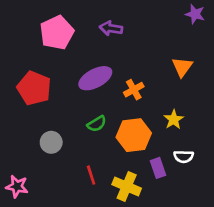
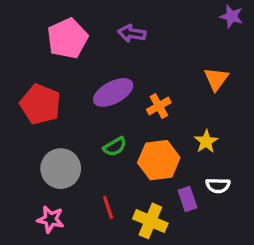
gray circle: (51, 142) -> (61, 169), size x1.5
pink star: (17, 186) -> (51, 219), moved

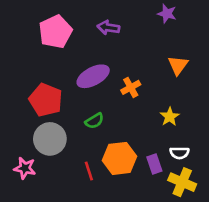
purple star: (231, 16) -> (167, 14), moved
red pentagon: (40, 104) -> (46, 100), moved
orange hexagon: (159, 160) -> (120, 158), moved
pink star: (51, 219) -> (25, 168), moved
yellow cross: (150, 221) -> (182, 182), moved

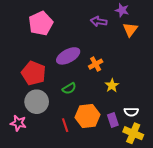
purple arrow: (108, 28) -> (99, 21), moved
orange triangle: (178, 65) -> (130, 29), moved
yellow star: (170, 117) -> (112, 85), moved

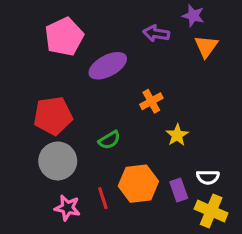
purple ellipse: (68, 56) -> (108, 66), moved
red pentagon: (34, 73) -> (53, 116), turned -30
pink star: (18, 123) -> (67, 208), moved

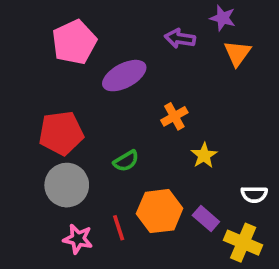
white semicircle: (208, 177) -> (254, 194), moved
purple rectangle: (179, 190) -> (206, 218), turned -30

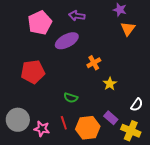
purple arrow: (180, 38) -> (77, 16), moved
green semicircle: (126, 161) -> (71, 98), moved, turned 48
gray circle: (67, 185) -> (18, 120), moved
white semicircle: (254, 194) -> (137, 105), turned -56
orange hexagon: (160, 211) -> (88, 128), moved

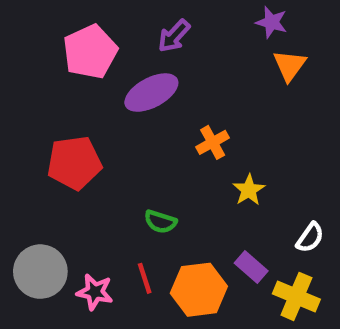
purple arrow: (77, 16) -> (174, 36), turned -56

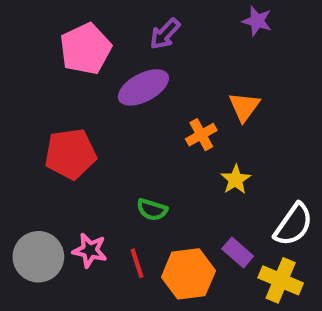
orange triangle: (290, 65) -> (244, 107), moved
white semicircle: (310, 238) -> (293, 225), size x1.5
pink star: (95, 292) -> (90, 250), moved

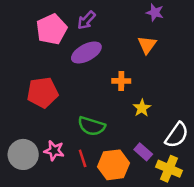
purple arrow: (165, 34) -> (86, 20), moved
orange triangle: (244, 107) -> (147, 45), moved
orange cross: (201, 135) -> (121, 81), turned 30
green semicircle: (152, 210) -> (92, 126), size x1.5

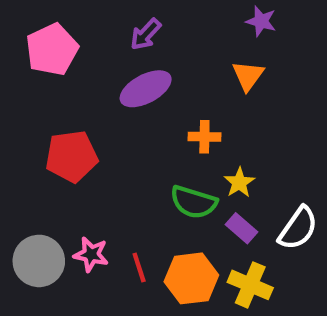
pink pentagon: (52, 29) -> (52, 50), moved
green semicircle: (92, 126) -> (194, 202), moved
purple rectangle: (143, 152) -> (242, 228), moved
yellow cross: (169, 169) -> (250, 285), moved

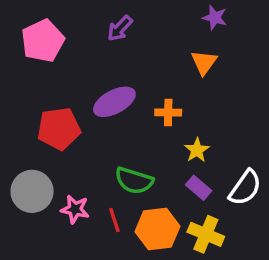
purple ellipse: (146, 89) -> (114, 102), moved
green semicircle: (194, 202) -> (134, 181), moved
gray circle: (39, 261) -> (32, 191), moved

